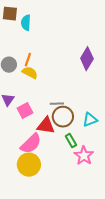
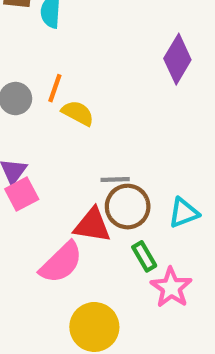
purple diamond: (87, 59) -> (177, 59), moved
yellow semicircle: (30, 73) -> (78, 113), moved
pink square: (25, 111) -> (22, 194), moved
yellow circle: (29, 165) -> (94, 327), moved

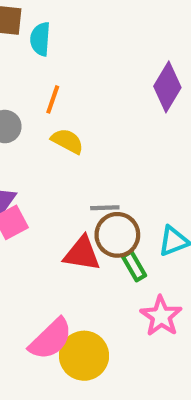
orange line: (55, 88) -> (53, 99), moved
green rectangle: (144, 256) -> (134, 266), moved
pink semicircle: (61, 263) -> (51, 339), moved

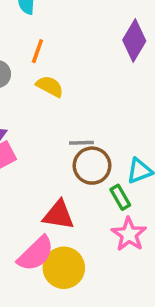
red triangle: (82, 254) -> (59, 215), moved
green rectangle: (134, 266) -> (120, 197), moved

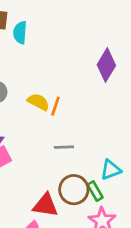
orange line: (37, 51) -> (55, 106), moved
brown circle: (92, 166) -> (74, 190), moved

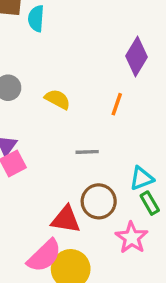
orange line: (55, 106) -> (117, 104), moved
green rectangle: (95, 191) -> (150, 203), moved

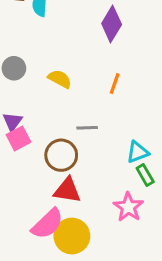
purple diamond: (137, 56) -> (112, 24), moved
brown circle: (99, 201) -> (61, 155), moved

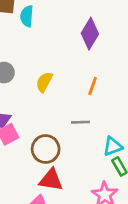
yellow semicircle: (60, 79) -> (44, 82), turned -90
gray line: (87, 128) -> (80, 122), moved

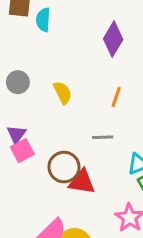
yellow semicircle: (44, 82) -> (63, 93), turned 125
red triangle: (51, 180) -> (82, 182), moved

